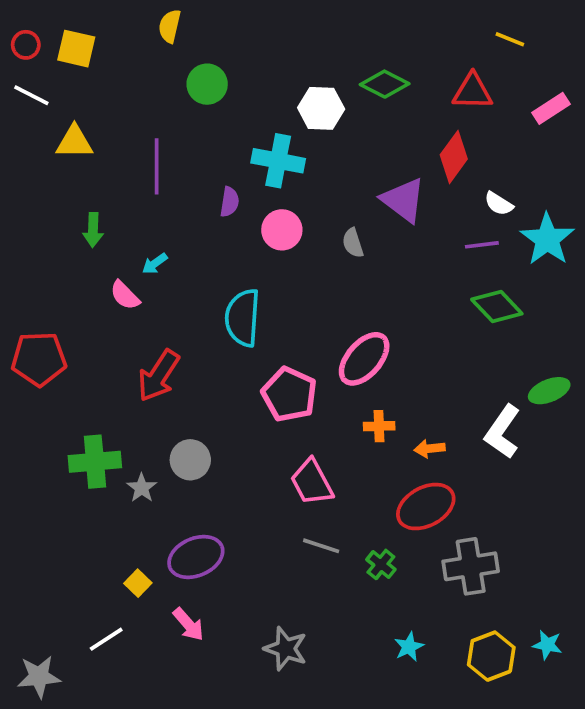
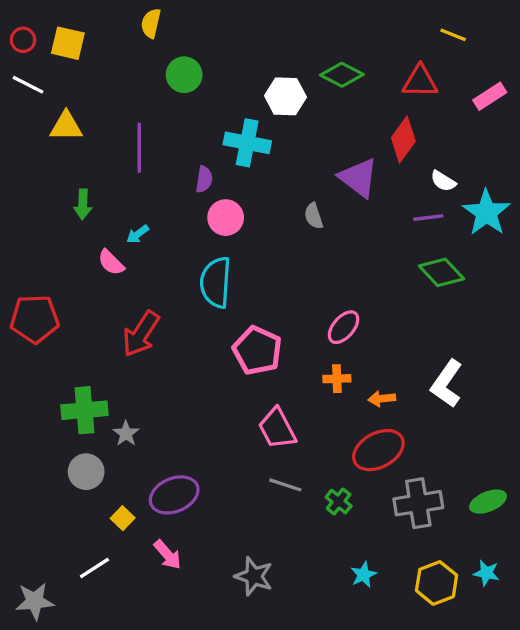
pink circle: (282, 230) -> (226, 218), moved
pink ellipse: (364, 359) -> (344, 327), moved, size x0.7
green ellipse: (549, 391) -> (488, 502), moved
gray circle: (190, 460) -> (86, 472), moved

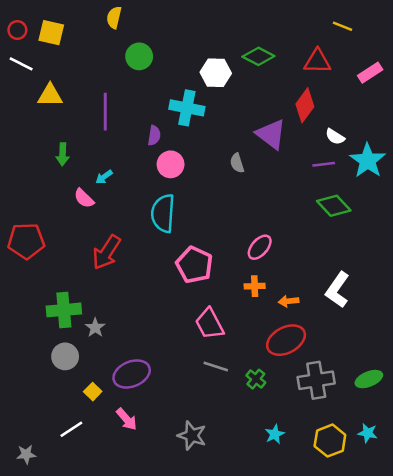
gray star: (35, 601) -> (26, 454), size x0.7

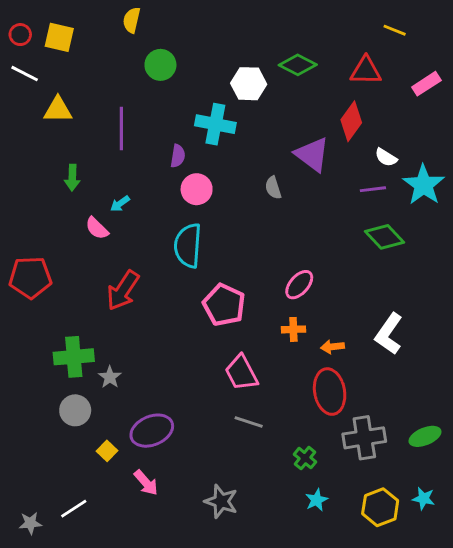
red ellipse: (286, 340) -> (330, 392), turned -72
green cross: (256, 379) -> (305, 458), moved
white line: (71, 429) -> (74, 509), moved

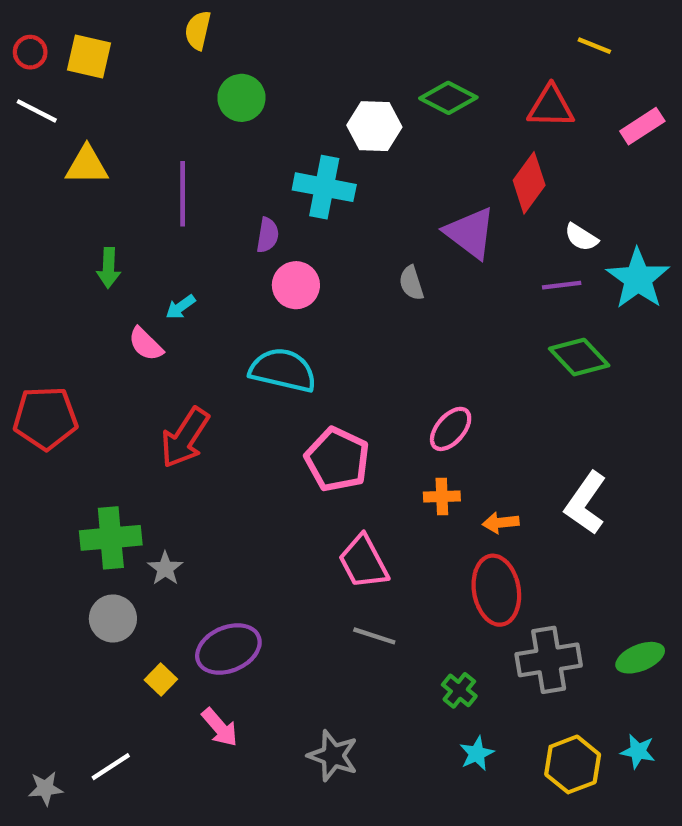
cyan semicircle: (188, 246) -> (283, 370), turned 99

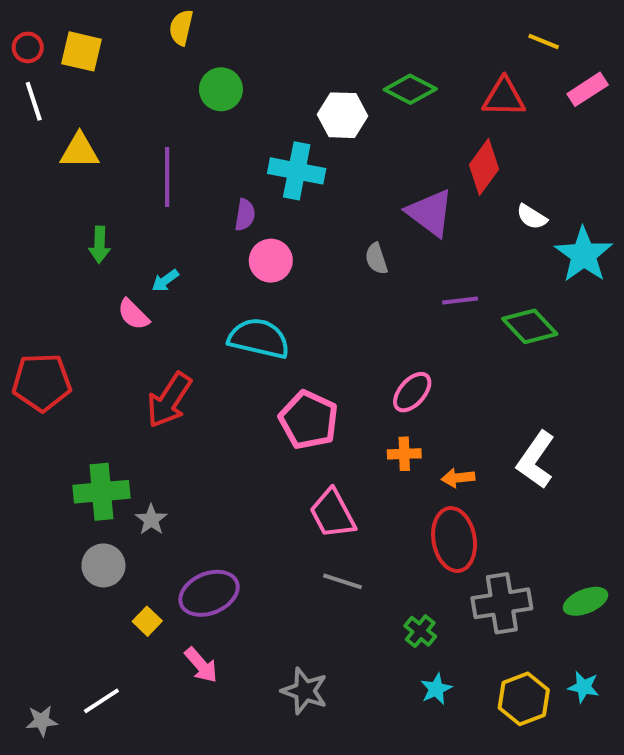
white line: (37, 111) -> (34, 101), turned 45
pink rectangle: (642, 126) -> (588, 89), moved
purple line: (562, 285) -> (460, 300), moved

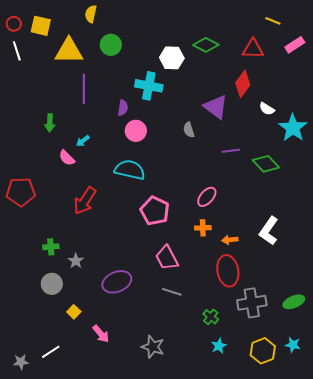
yellow triangle: (80, 151) -> (69, 51), moved, size x1.4
green cross: (101, 492) -> (51, 247), size x0.6
purple ellipse: (209, 593) -> (117, 282), moved

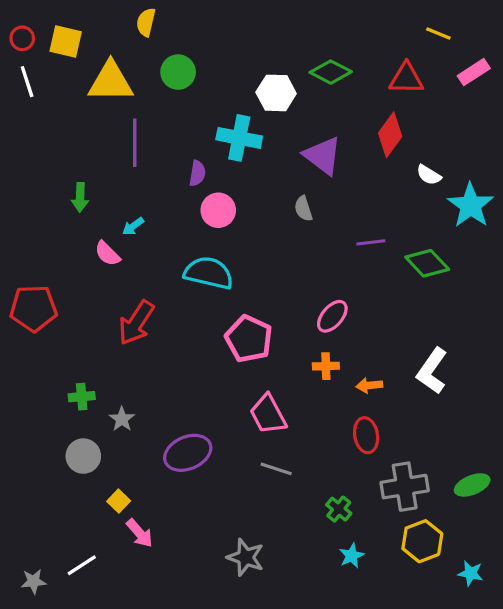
purple triangle: (216, 107) -> (323, 156), moved
red ellipse: (228, 271) -> (366, 435), size x0.7
pink arrow: (101, 334) -> (140, 533), moved
cyan star: (293, 345) -> (471, 573), moved
yellow hexagon: (263, 351) -> (422, 541), moved

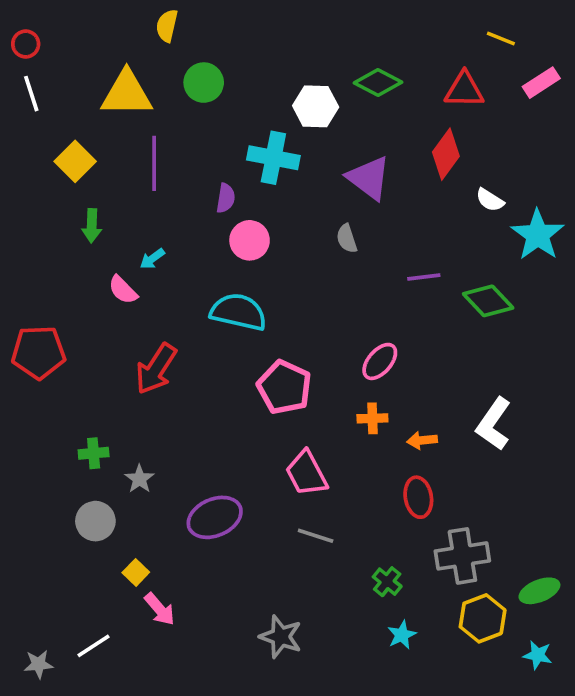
yellow square: (66, 42) -> (75, 161), moved, turned 32
green ellipse: (472, 485) -> (539, 591), moved

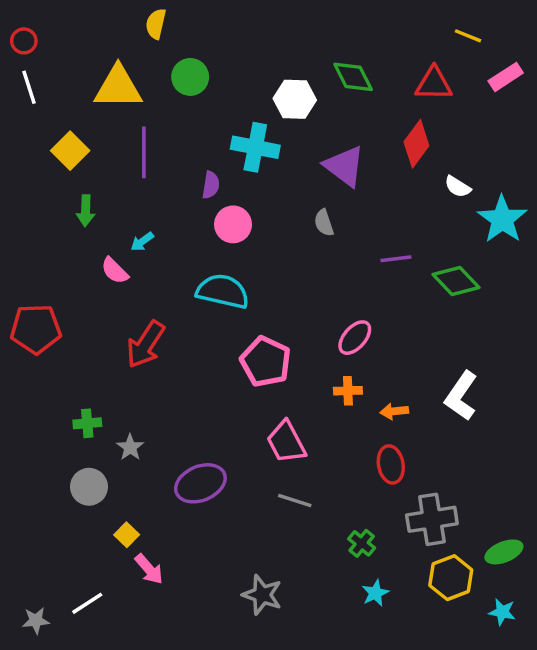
green diamond: (378, 83) -> (353, 77), turned 36

